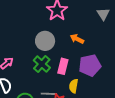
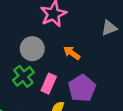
gray triangle: (103, 14) -> (109, 28), turned 32
purple pentagon: (90, 65) -> (82, 88), turned -30

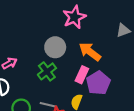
orange arrow: (72, 53) -> (90, 52), size x1.5
pink rectangle: (49, 84) -> (82, 75), moved

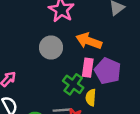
green cross: (47, 71) -> (73, 84), moved

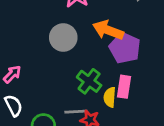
pink rectangle: (88, 68) -> (124, 87), moved
purple pentagon: (108, 71) -> (125, 48), moved

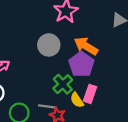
purple pentagon: (125, 48) -> (81, 64), moved
yellow semicircle: (110, 97) -> (77, 100), turned -49

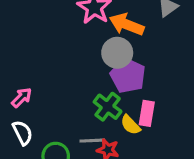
gray circle: (49, 45) -> (117, 53), moved
orange arrow: (86, 46) -> (127, 24), moved

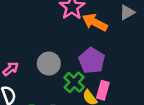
gray circle: (117, 53) -> (49, 64), moved

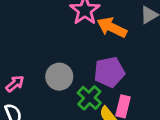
purple pentagon: (92, 61) -> (109, 72), turned 30

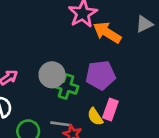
green cross: (89, 98) -> (66, 87), moved, turned -30

